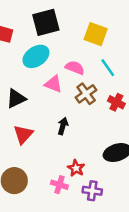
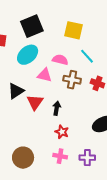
brown cross: (86, 94) -> (72, 80), turned -36
red triangle: (23, 134) -> (35, 102), moved
red star: (76, 168) -> (62, 132), moved

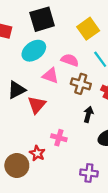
yellow square: (73, 30) -> (88, 29), turned 36
black arrow: (57, 108) -> (88, 114), moved
red star: (62, 132) -> (37, 153), moved
pink cross: (60, 156) -> (59, 138), moved

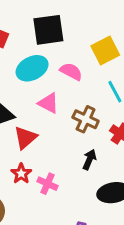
pink semicircle: (70, 60) -> (71, 72), moved
red star: (37, 153) -> (21, 174), moved

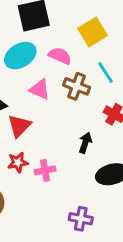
brown cross: (86, 119) -> (77, 86), moved
red star: (21, 174) -> (18, 162), turned 30
pink cross: (47, 184) -> (45, 170), turned -30

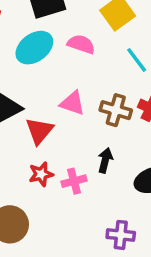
brown cross: (77, 86) -> (116, 110), moved
pink triangle: (40, 89) -> (72, 103), moved
black arrow: (85, 143) -> (105, 160), moved

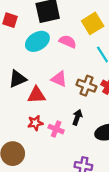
red triangle: (39, 131) -> (36, 95), turned 42
pink cross: (74, 181) -> (56, 129), turned 32

